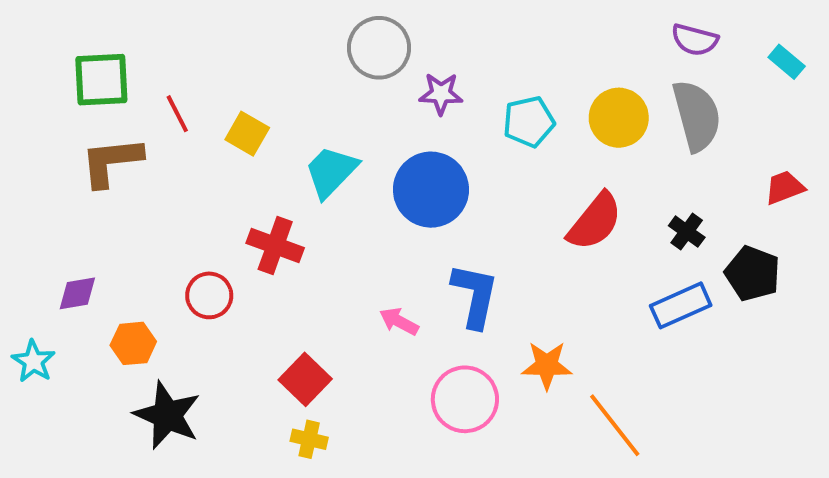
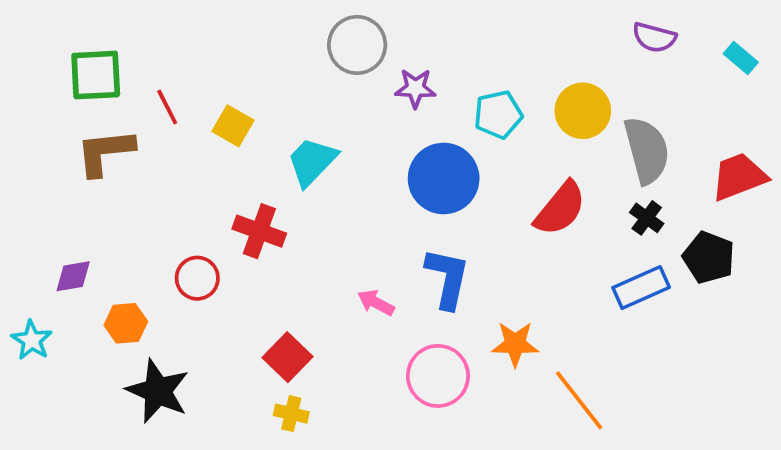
gray semicircle: (697, 116) -> (647, 150), moved
red trapezoid: (785, 188) -> (739, 177), size x1.5
blue circle: (431, 190) -> (444, 178), moved

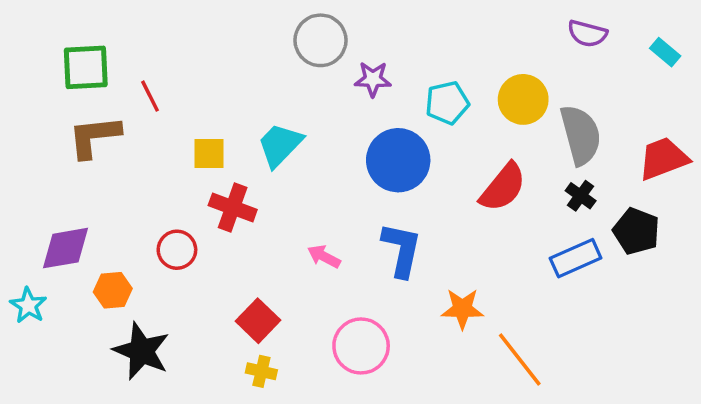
yellow square: (233, 126) -> (209, 153), moved, turned -30
purple diamond: (73, 276) -> (65, 248), size x1.5
pink arrow: (376, 303) -> (324, 256), moved
pink circle: (438, 376) -> (361, 346), moved

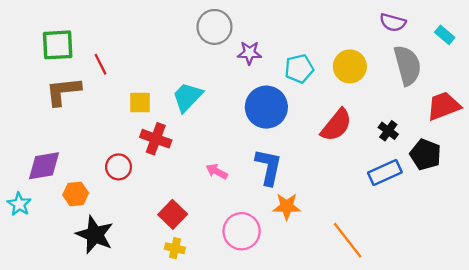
gray semicircle: (581, 135) -> (407, 65), moved
orange star: (462, 309) -> (287, 206), moved

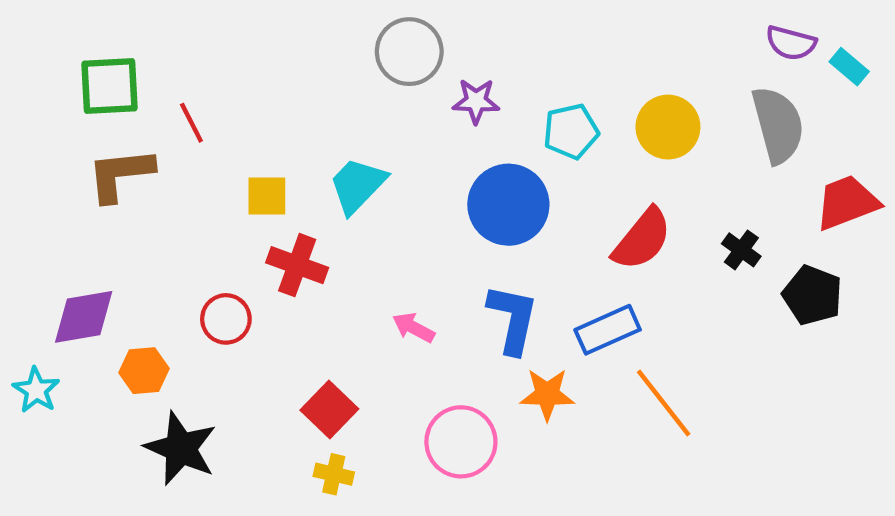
purple semicircle: (393, 22) -> (791, 43), moved
blue rectangle: (385, 173) -> (608, 330), moved
orange line: (348, 240) -> (664, 403), moved

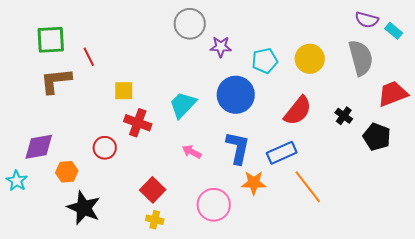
cyan trapezoid: (357, 185) -> (183, 105), moved

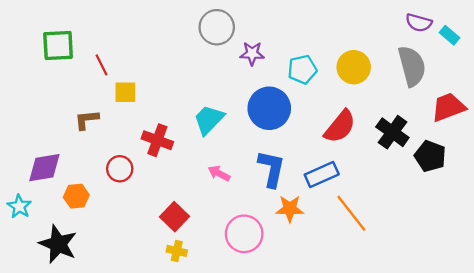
brown L-shape: (56, 81) -> (87, 120), moved, size x0.7
yellow square: (124, 91) -> (125, 92), moved
black cross: (344, 116) -> (392, 132), size x1.6
black star: (84, 208) -> (58, 244), moved

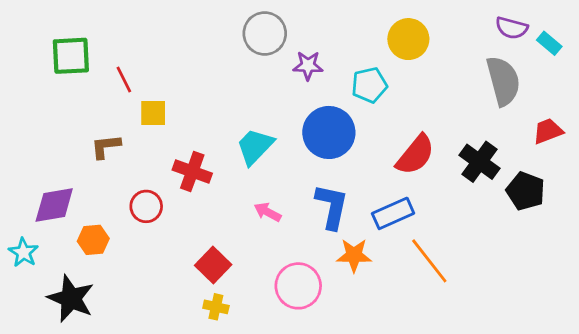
yellow circle: (354, 67) -> (408, 39), moved
red trapezoid: (448, 107) -> (548, 131), size x0.7

